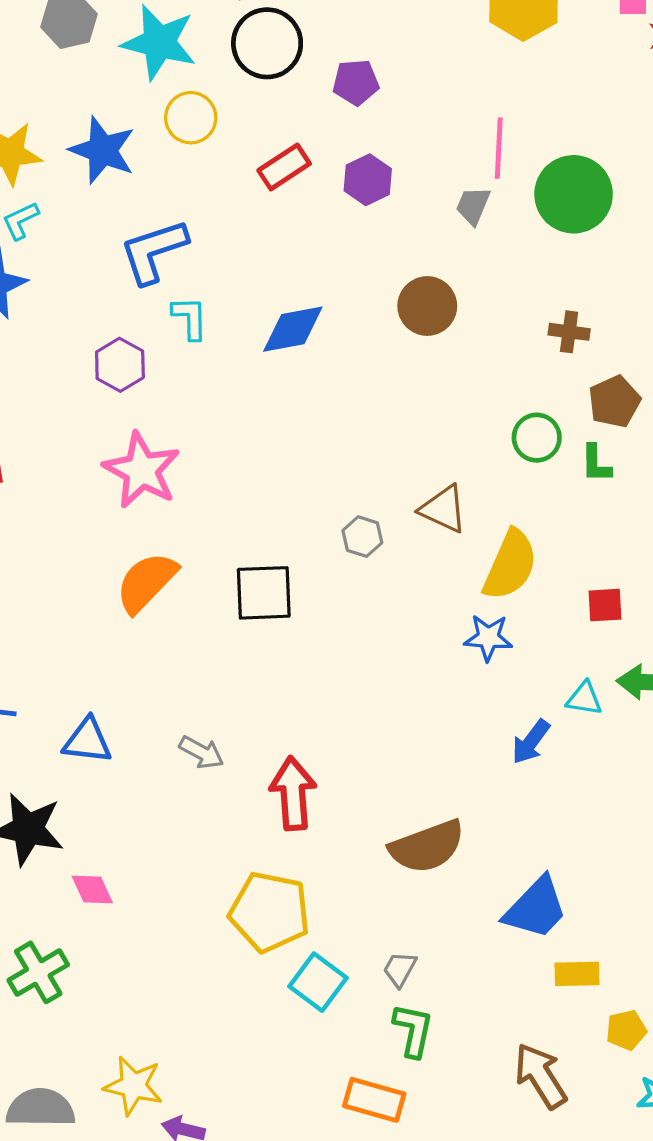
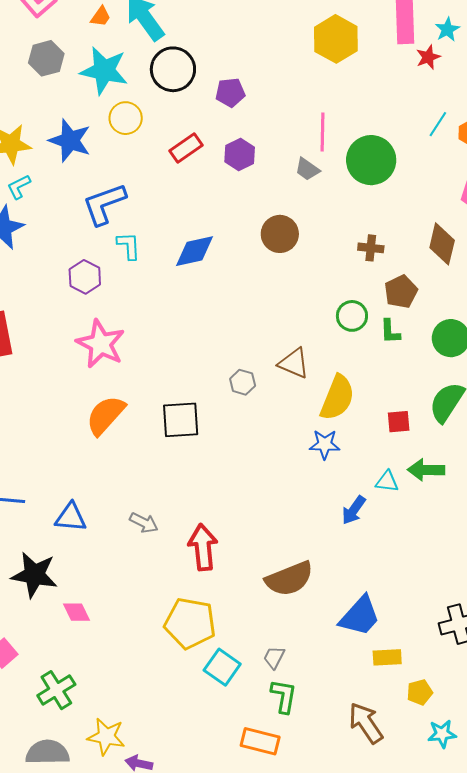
gray trapezoid: (473, 206) -> (307, 169), turned -76
green cross: (38, 972) -> (56, 690), moved

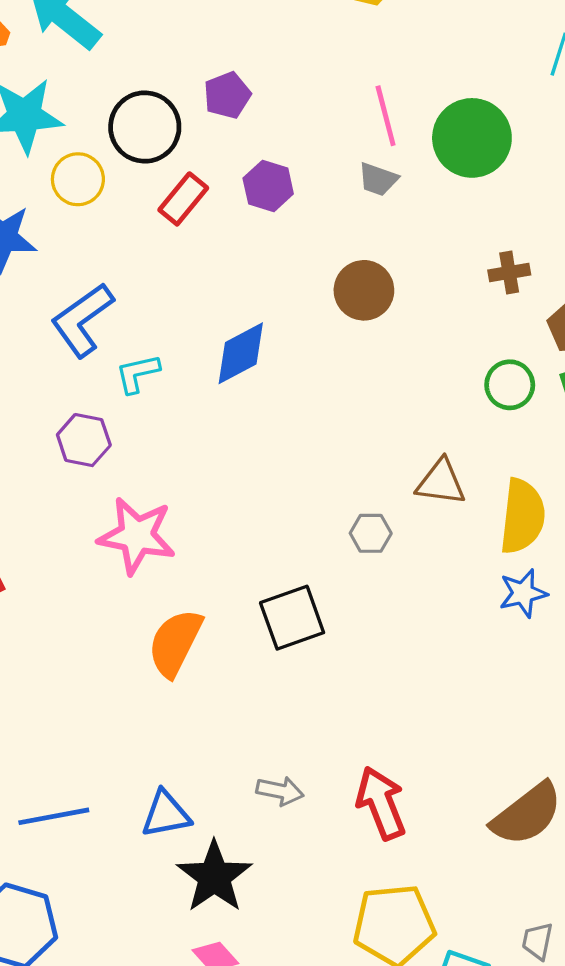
black circle: (173, 69) -> (145, 127), moved
cyan L-shape: (129, 246) -> (138, 373), turned -84
black star: (34, 575) -> (214, 877), moved, turned -30

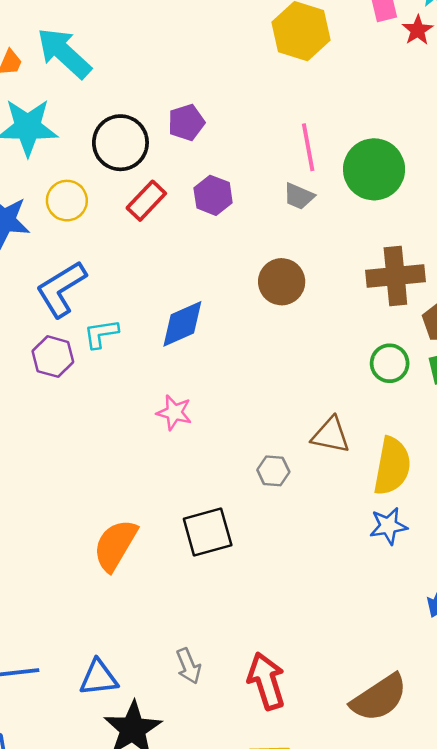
yellow circle: (78, 179) -> (67, 201), moved
brown cross: (509, 273) -> (395, 276), size x1.8
purple hexagon: (84, 440) -> (53, 357), moved
pink star: (137, 536) -> (174, 412), moved, size x0.6
gray arrow: (280, 791) -> (188, 666), turned 52

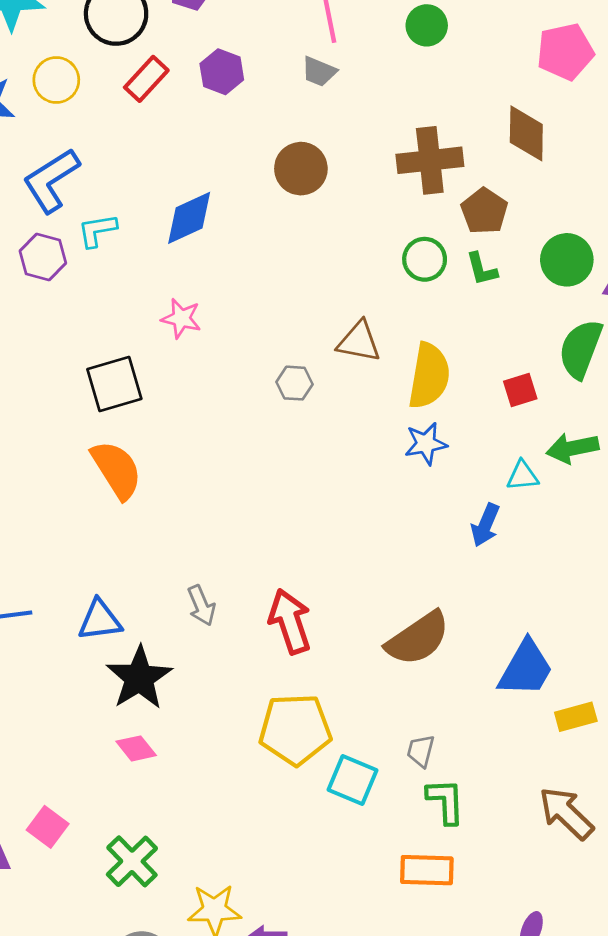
green circle: (374, 169) -> (427, 25), moved, size x0.6
black square: (208, 532) -> (114, 384), moved
orange semicircle: (115, 545) -> (117, 470), turned 118

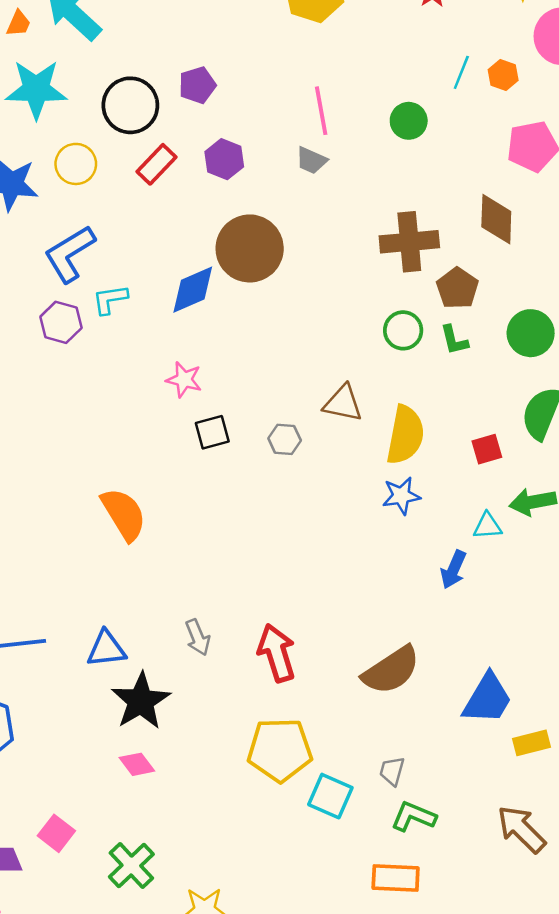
brown circle: (301, 169) -> (250, 248), moved, size x1.4
black square: (114, 384) -> (212, 432), moved, size x0.7
green L-shape: (446, 801) -> (413, 816), turned -66

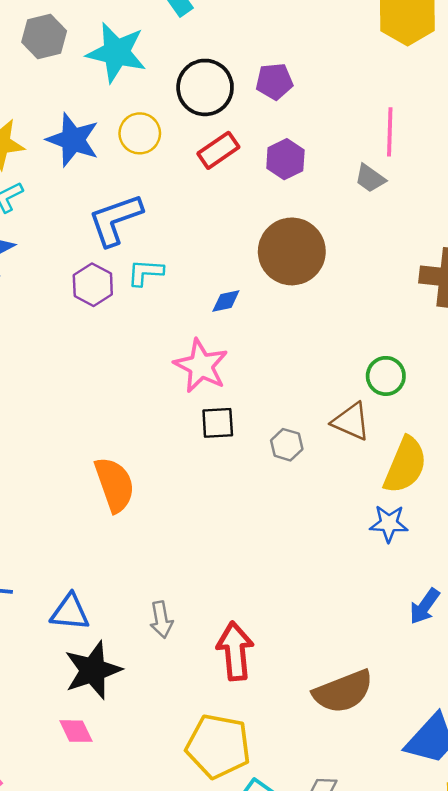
blue diamond: (193, 290) -> (226, 301), moved, size x0.6
green circle: (403, 330) -> (386, 376), moved
pink star: (184, 380) -> (201, 366), size x1.5

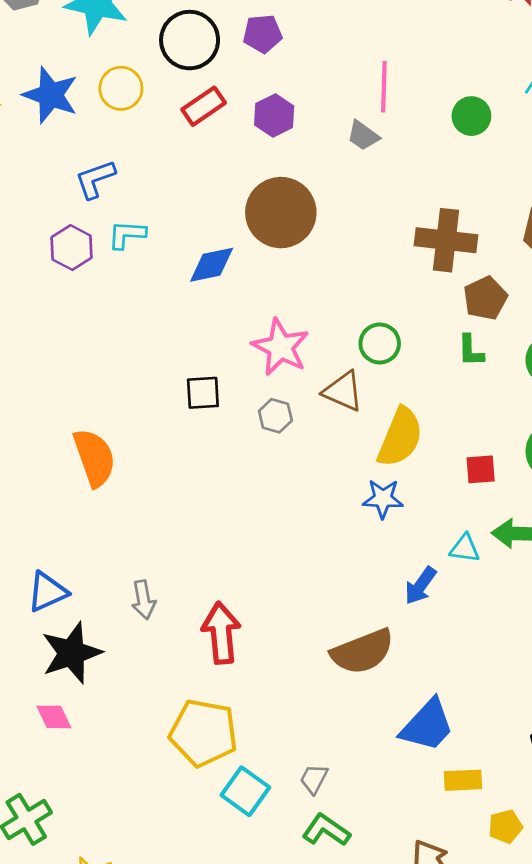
blue L-shape: (115, 220) -> (95, 179), size x0.7
blue diamond: (226, 301) -> (212, 265), size x1.5
pink star: (201, 366) -> (280, 347), moved
blue triangle: (70, 612) -> (47, 592), turned -30
brown semicircle: (343, 692) -> (362, 652), moved

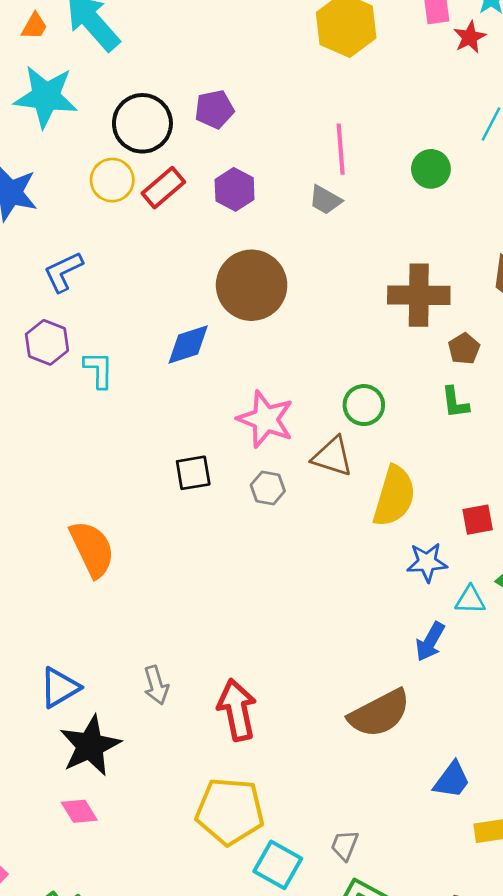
yellow circle: (121, 88) -> (112, 180), moved
cyan L-shape: (127, 235) -> (99, 370), moved, turned 93
brown pentagon: (485, 298) -> (464, 349), size x0.7
blue star: (383, 499) -> (427, 562), moved
blue trapezoid: (427, 725) -> (452, 780), size x0.7

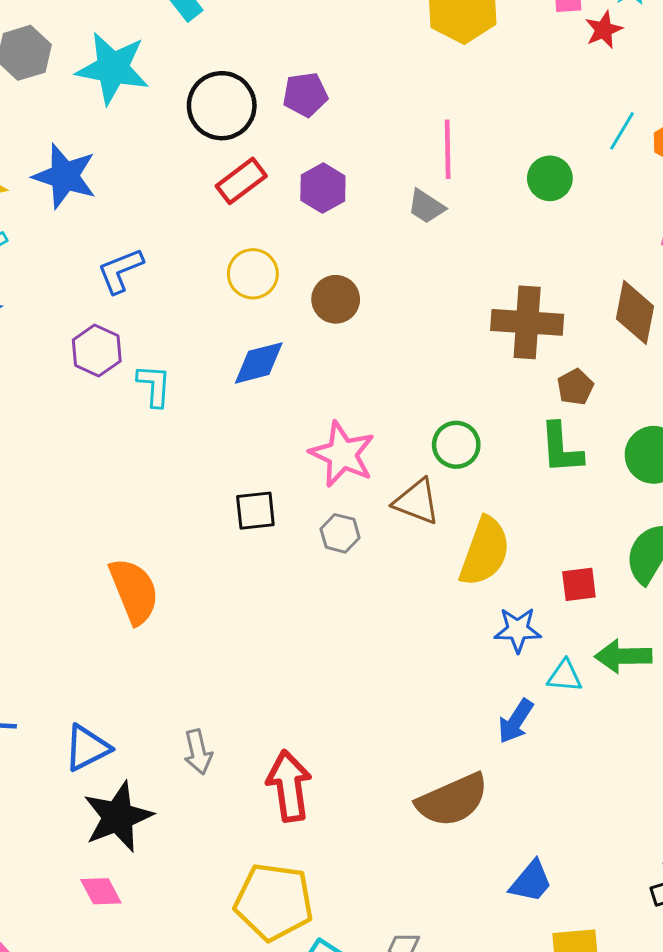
yellow circle: (112, 180) -> (253, 274), moved
brown circle: (252, 285) -> (336, 299), size x0.6
green L-shape: (455, 402) -> (561, 448), size x1.4

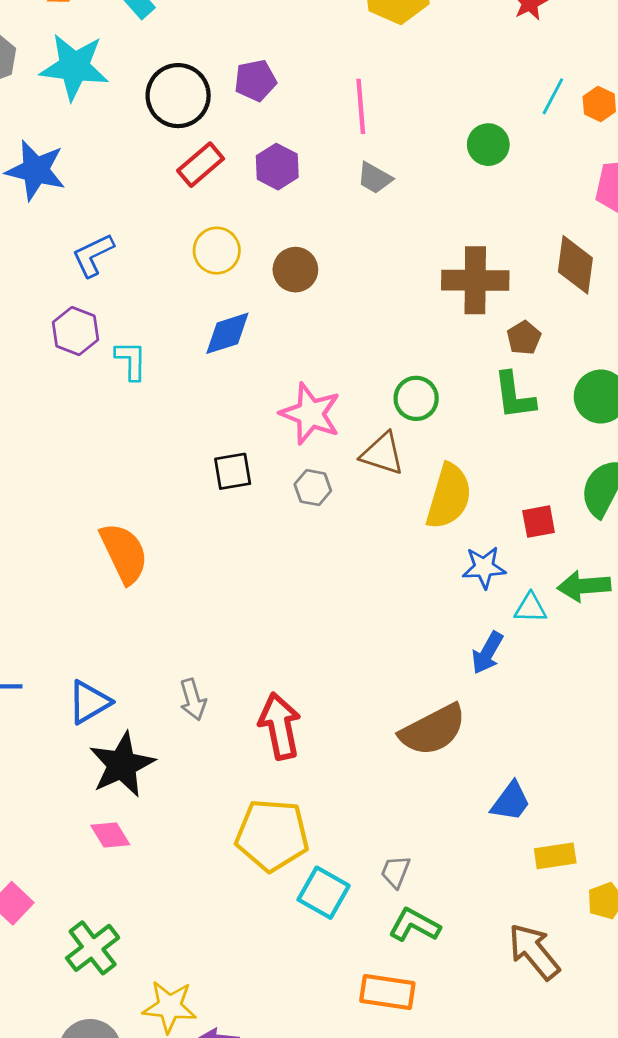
pink line: (448, 149) -> (361, 106), moved

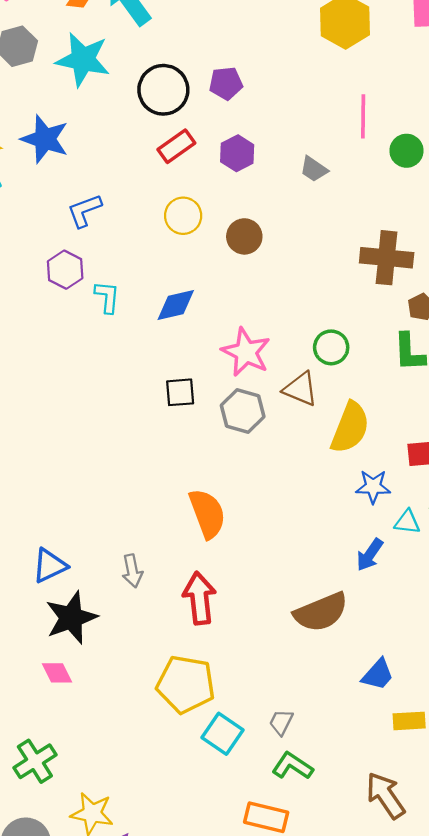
pink line: (361, 106) -> (363, 116), moved
blue diamond: (227, 333) -> (176, 305), moved
gray hexagon: (313, 488) -> (243, 411), size x1.5
orange semicircle: (124, 553) -> (207, 514), moved

